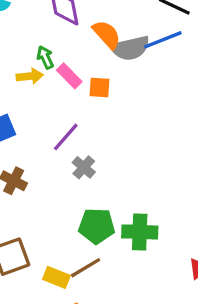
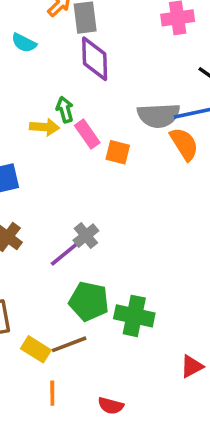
orange semicircle: (107, 34) -> (184, 144), moved
purple line: (66, 137) -> (66, 253), moved

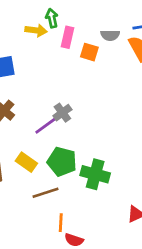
gray semicircle: (159, 115) -> (110, 35), moved, size x0.6
pink rectangle: (87, 134) -> (68, 37), turned 45
yellow rectangle: (36, 349) -> (26, 162), moved
orange line: (52, 393) -> (61, 223), moved

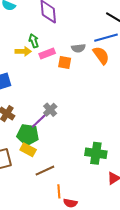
pink rectangle: (68, 37) -> (47, 54), turned 63
green pentagon: (62, 162) -> (28, 135), moved
green cross: (95, 174) -> (96, 153), moved

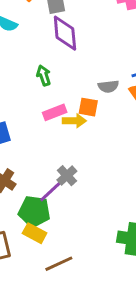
yellow arrow: (23, 51) -> (74, 121), moved
pink rectangle: (47, 54) -> (55, 112), moved

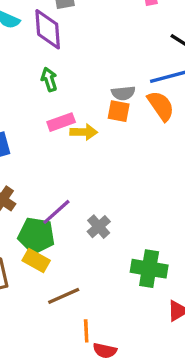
purple diamond: (65, 33) -> (48, 29), moved
orange square: (88, 107) -> (119, 111), moved
gray cross: (67, 176) -> (99, 227), moved

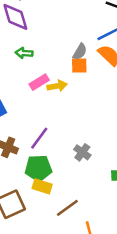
green arrow: (49, 79) -> (24, 53), turned -56
gray semicircle: (123, 93) -> (80, 52), turned -42
purple line: (56, 212) -> (39, 138), moved

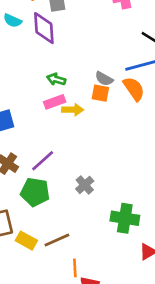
gray semicircle: (80, 52) -> (104, 79), turned 77
green arrow: (24, 53) -> (56, 79), moved
yellow rectangle: (42, 186) -> (26, 241), moved

